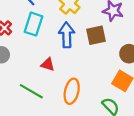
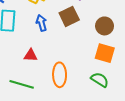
blue arrow: (67, 35) -> (42, 23), size x0.7

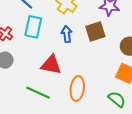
red triangle: (31, 55) -> (51, 65), size x1.5

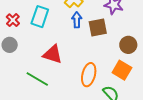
blue arrow: (67, 34) -> (77, 20), moved
orange ellipse: (77, 89) -> (89, 75), moved

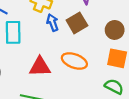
orange ellipse: (89, 75) -> (74, 61), moved, turned -65

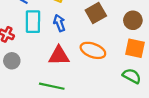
blue arrow: (52, 23) -> (59, 23), moved

